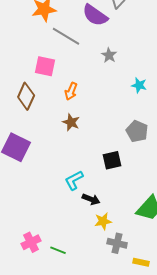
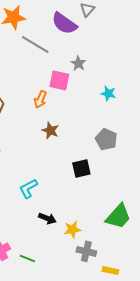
pink square: (45, 66) -> (59, 80), moved
brown star: (71, 122) -> (50, 130), moved
cyan L-shape: (74, 180) -> (28, 188), moved
black arrow: (91, 199) -> (47, 218), moved

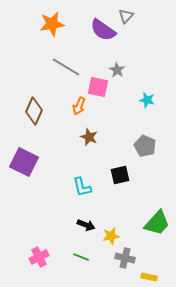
gray line: (35, 44) -> (66, 67), moved
cyan L-shape: (28, 188) -> (82, 187), moved, turned -75
green line: (27, 258) -> (81, 257), moved

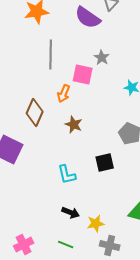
gray line: (66, 67) -> (51, 54), turned 60
brown diamond: (34, 111) -> (35, 112), moved

